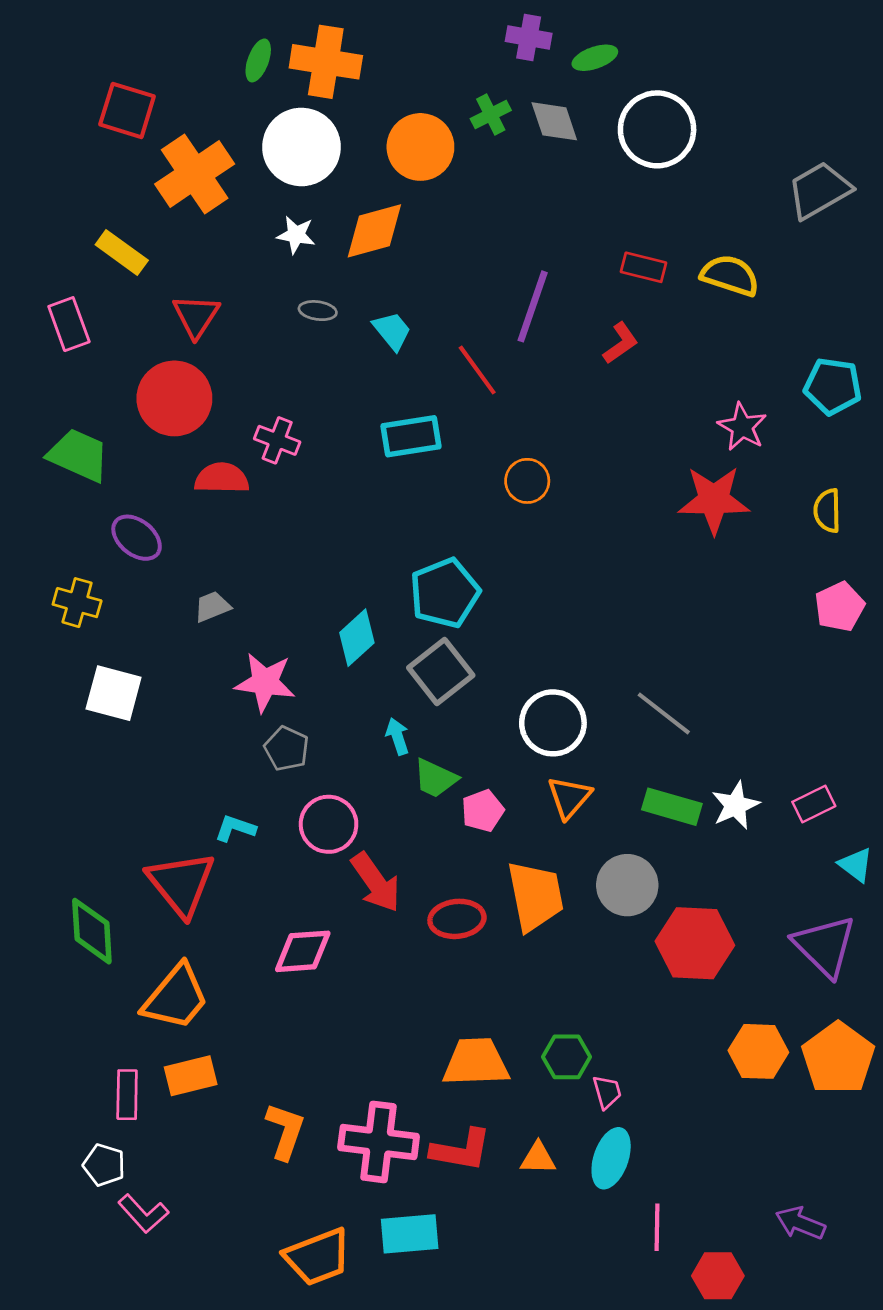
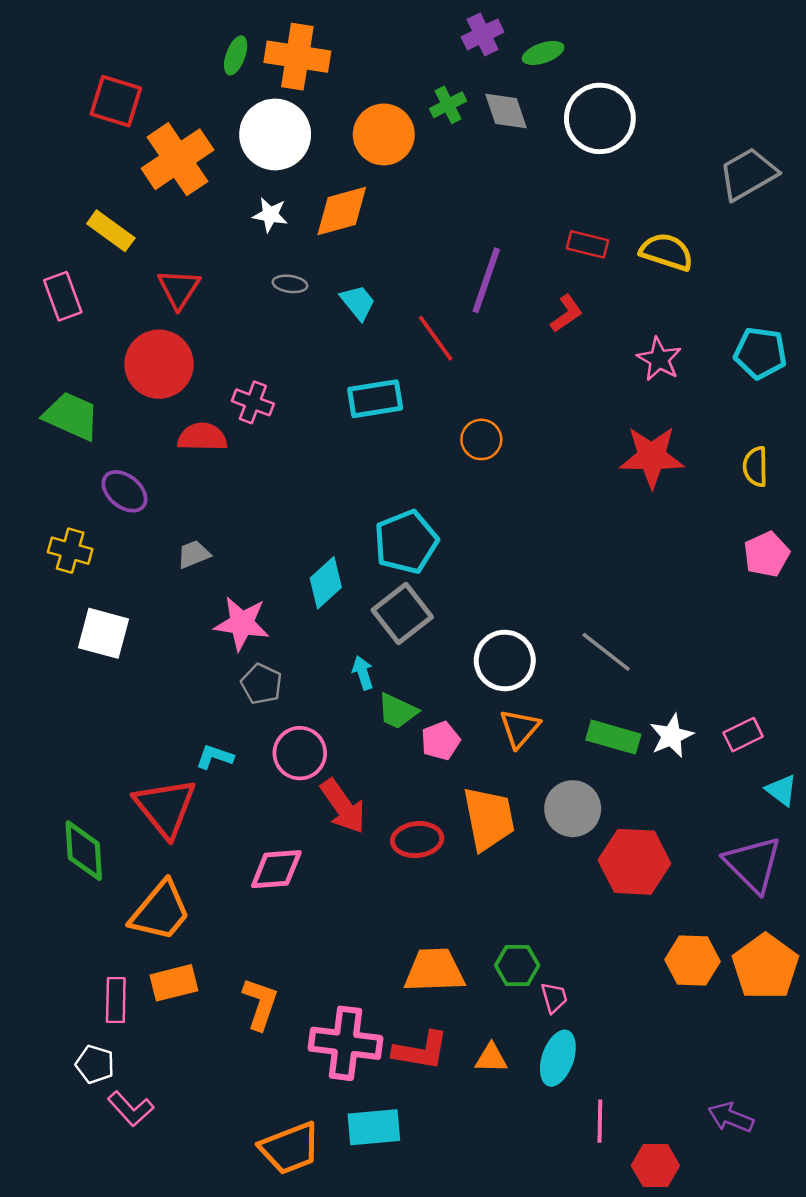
purple cross: (529, 37) -> (483, 34), turned -36
pink star: (742, 427) -> (659, 359), moved
orange L-shape: (285, 1131) -> (260, 1004), moved

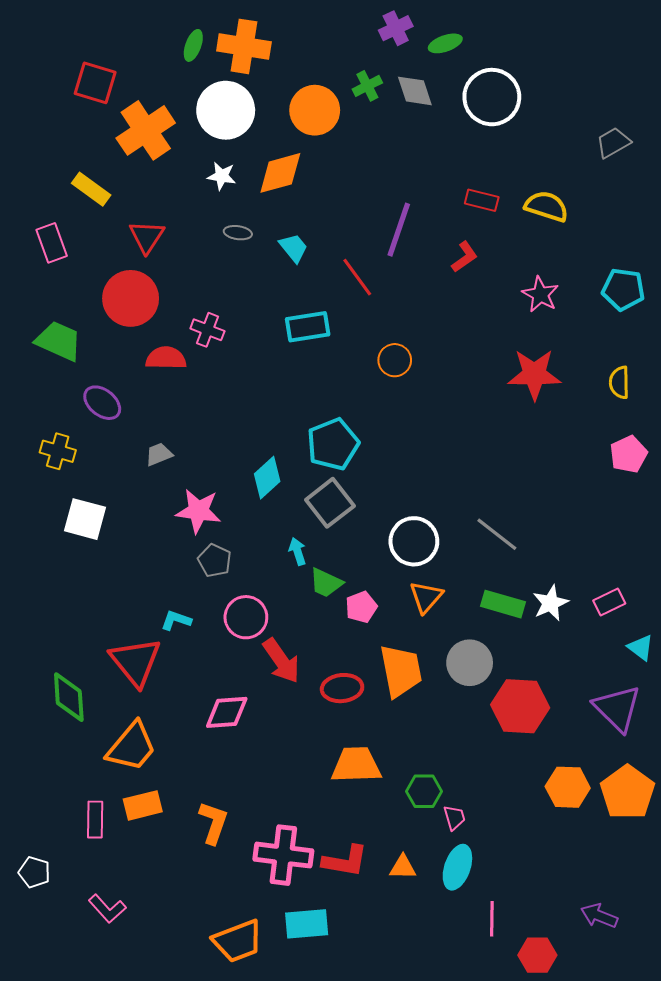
gray trapezoid: (748, 174) -> (613, 143), size x0.7
orange trapezoid: (434, 970) -> (356, 765), moved
white pentagon: (95, 1064) -> (34, 872), moved

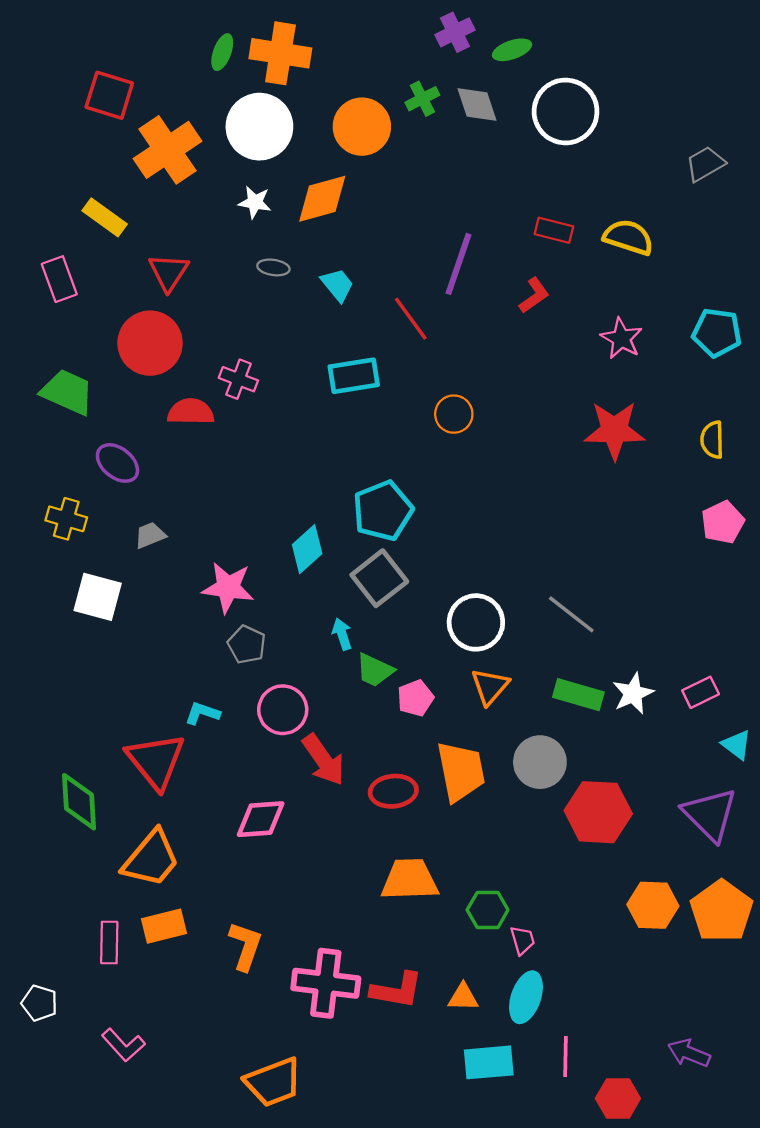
gray trapezoid: (159, 454) -> (150, 535), moved
cyan rectangle: (307, 924) -> (489, 1062), moved

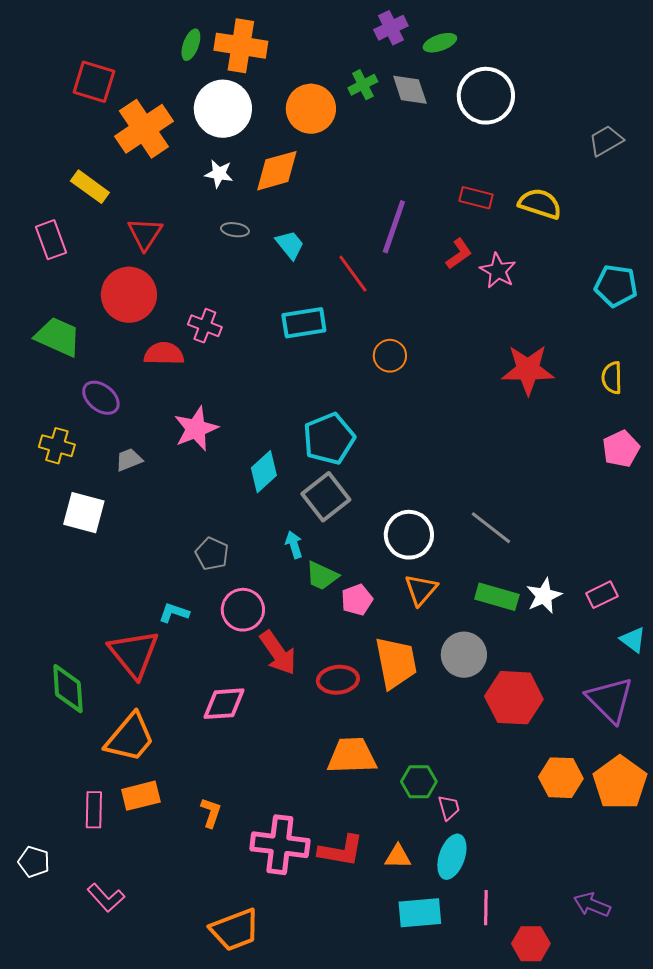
pink star: (621, 338) -> (498, 271), moved
pink star: (228, 588) -> (196, 429), moved, turned -30
orange L-shape: (245, 946) -> (211, 813), size x0.7

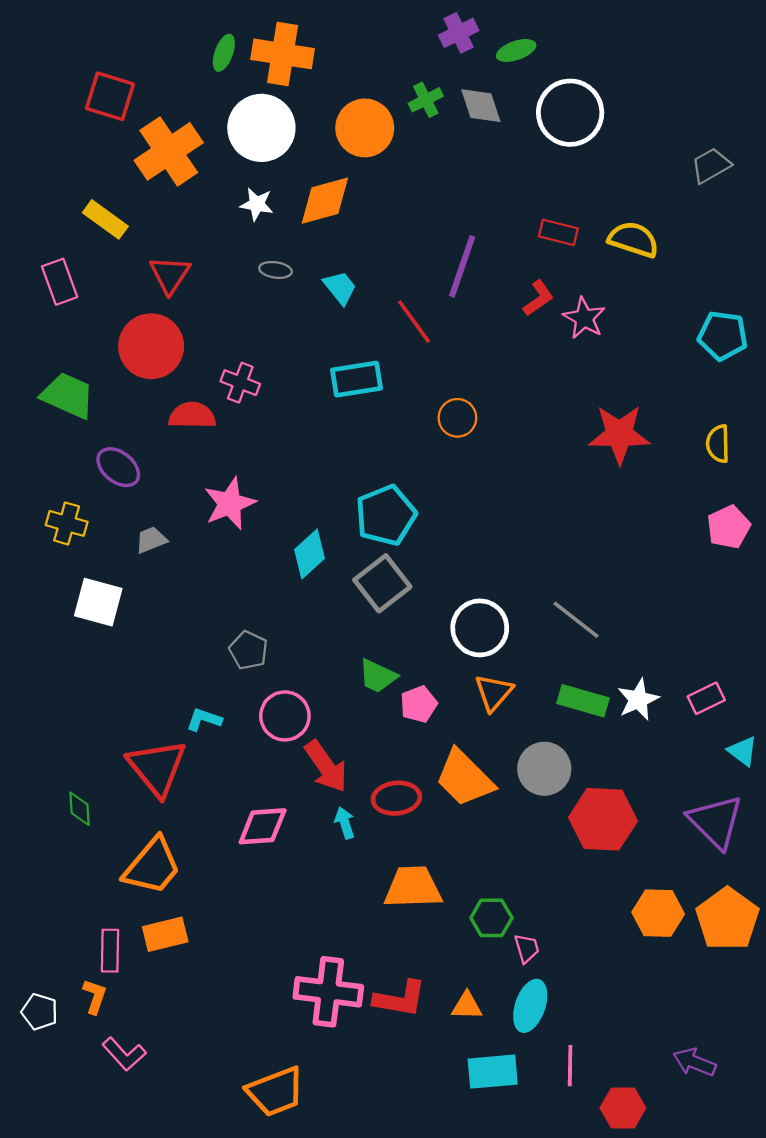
cyan arrow: (294, 545) -> (345, 823), moved
orange trapezoid: (396, 663) -> (464, 778), turned 146
green diamond: (68, 689) -> (80, 809), size x0.6
orange L-shape: (211, 813) -> (95, 996), moved

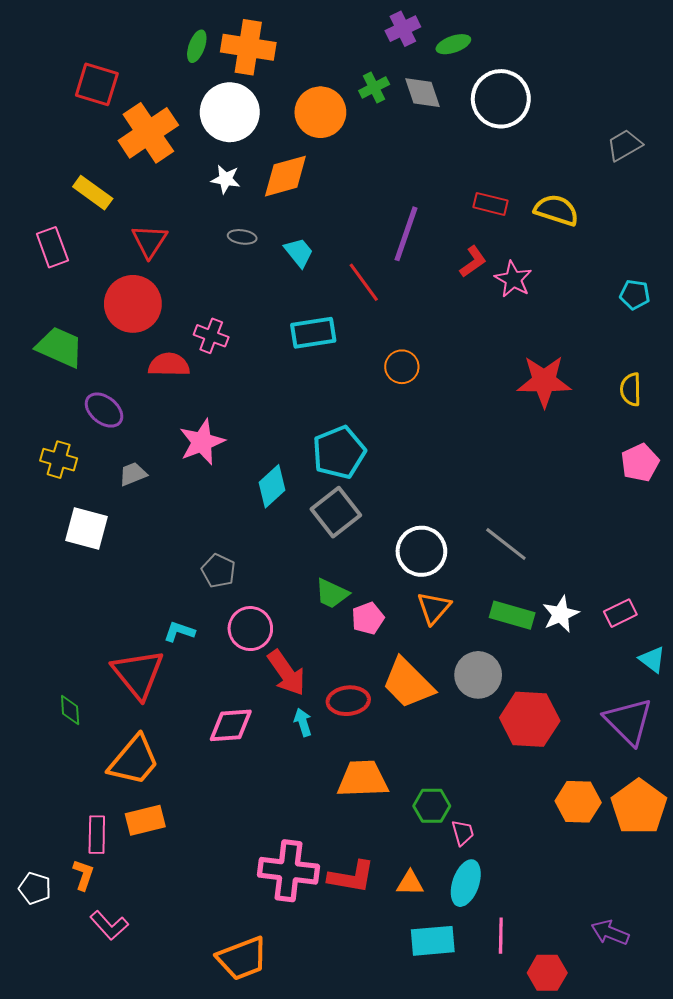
cyan pentagon: (723, 336) -> (635, 295), size x0.7

